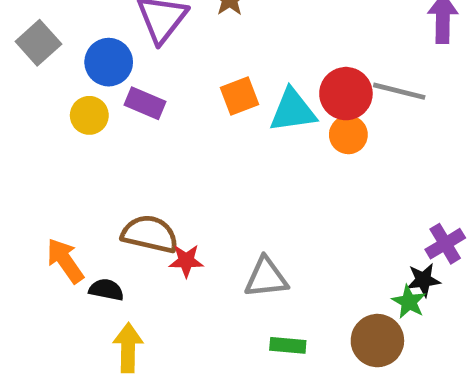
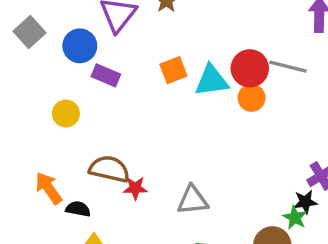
yellow circle: (89, 115) -> (66, 113), moved

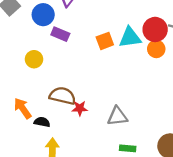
orange square: (173, 70) -> (105, 41), moved

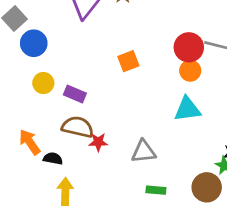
blue circle: (43, 15) -> (34, 43), moved
purple rectangle: (60, 34) -> (75, 94), moved
cyan triangle: (130, 37) -> (187, 109), moved

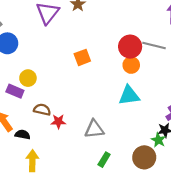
yellow circle: (43, 83) -> (28, 78), moved
purple rectangle: (75, 94) -> (15, 91), moved
brown semicircle: (78, 127) -> (42, 110), size x0.7
green rectangle: (156, 190) -> (104, 160), turned -64

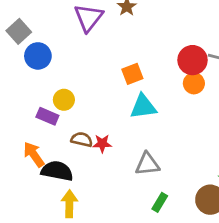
cyan triangle: (129, 95) -> (143, 107), moved
red star: (58, 122) -> (102, 144), moved
black semicircle: (23, 135) -> (57, 171), size x1.6

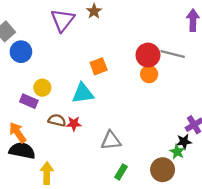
cyan triangle: (143, 107) -> (83, 93), moved
black semicircle: (57, 171) -> (22, 151), moved

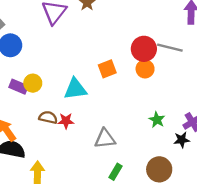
orange square: (99, 66) -> (107, 69), moved
purple rectangle: (29, 101) -> (19, 87), moved
green star: (177, 152) -> (157, 120), moved

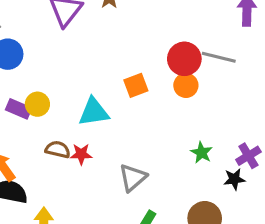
gray triangle: (105, 139) -> (133, 178), turned -35

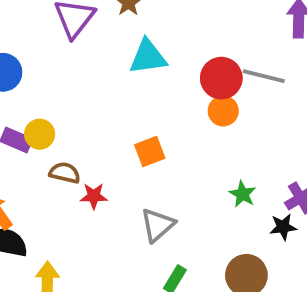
orange square: (136, 85) -> (150, 152), moved
cyan triangle: (94, 112) -> (148, 57), moved
brown semicircle: (58, 149) -> (65, 173), moved

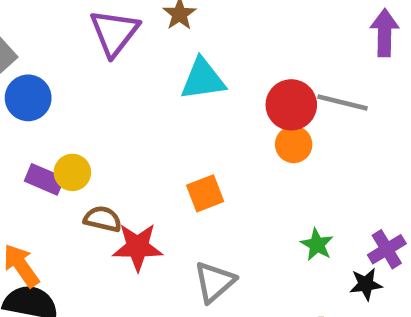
red star: (94, 196) -> (138, 247), size x1.5

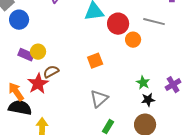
red circle: (291, 105) -> (118, 24), moved
brown semicircle: (103, 219) -> (51, 72), turned -42
red star: (138, 247) -> (38, 84), moved, turned -30
black star: (366, 284) -> (148, 100), moved

